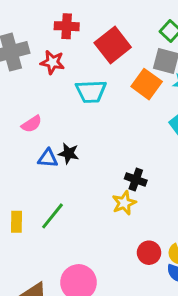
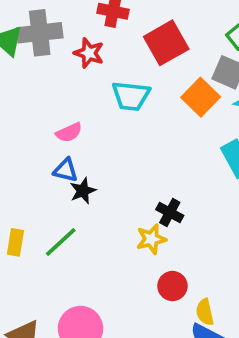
pink semicircle: (32, 124) -> (69, 132), moved
black star: (69, 153) -> (83, 191), moved, turned 30
red circle: (149, 253) -> (172, 286), moved

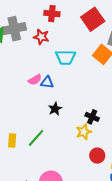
red square: (166, 43) -> (93, 19), moved
blue triangle: (66, 170) -> (47, 82), moved
black star: (83, 191) -> (55, 109), moved

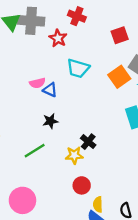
red square: (93, 19) -> (120, 35), size x0.7
green line: (36, 138) -> (35, 151), moved

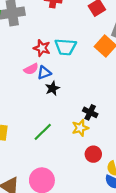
red star: (58, 38) -> (42, 48), moved
blue triangle: (50, 90) -> (44, 73), turned -32
black star: (50, 121) -> (52, 88), moved

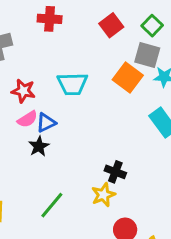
red star: (42, 48) -> (23, 91), moved
black star: (52, 88) -> (39, 146), moved

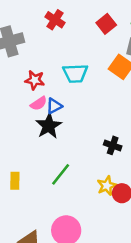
red cross: (50, 19) -> (55, 20), turned 30
black star: (39, 146) -> (49, 126), size x1.5
yellow star: (103, 195) -> (107, 186), moved

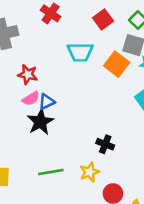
cyan trapezoid: (75, 73) -> (80, 52), moved
green line: (61, 174) -> (51, 172), turned 40
yellow star: (107, 186) -> (90, 172), moved

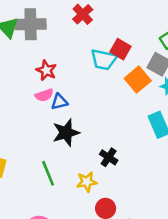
red square: (103, 19) -> (121, 49), moved, turned -36
black star: (40, 122) -> (66, 133), moved
green line: (51, 172) -> (48, 173), turned 65

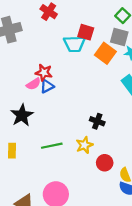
red star: (46, 70) -> (44, 73), moved
black star: (66, 133) -> (22, 115), moved
green line: (48, 173) -> (52, 146), turned -66

